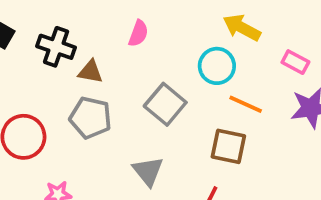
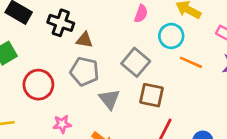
pink semicircle: (138, 33) -> (141, 14), moved
brown square: (228, 146) -> (151, 95), moved
gray triangle: (148, 171) -> (109, 99), moved

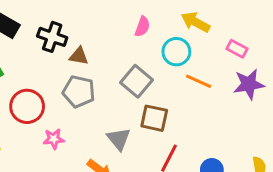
gray triangle: (109, 99) -> (119, 139), moved
pink star: (62, 124) -> (54, 139), moved

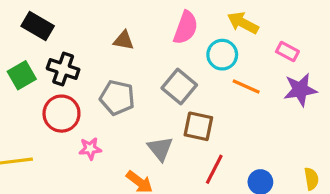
pink semicircle: (142, 27) -> (186, 28), size x1.5
black cross: (52, 37) -> (63, 69), moved
brown triangle: (79, 56) -> (124, 40), moved

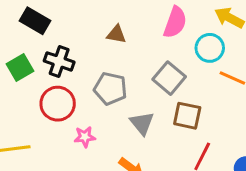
gray triangle: (160, 149) -> (142, 123), moved

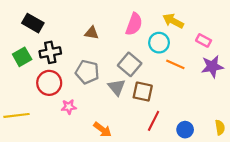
black cross: (59, 61) -> (50, 52), turned -30
gray triangle: (142, 123) -> (117, 87), moved

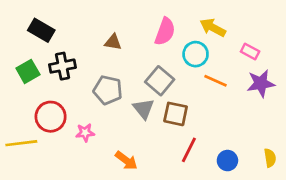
red circle: (49, 83) -> (51, 117), moved

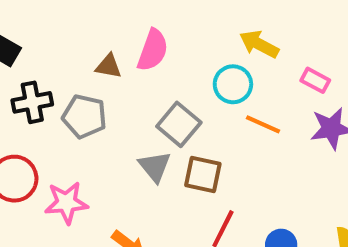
pink semicircle: (165, 32) -> (153, 50), moved
gray pentagon: (108, 90) -> (84, 116), moved
pink star: (85, 133) -> (66, 203), size x1.5

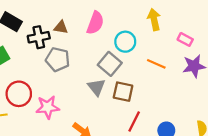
yellow arrow: (259, 44) -> (154, 19), turned 50
brown triangle: (109, 66) -> (61, 27), moved
cyan circle: (233, 84) -> (125, 42), moved
black cross: (32, 102) -> (39, 37), moved

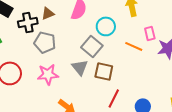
brown triangle: (61, 27) -> (48, 13), turned -32
pink rectangle: (185, 39) -> (150, 33), moved, turned 48
pink star: (48, 107) -> (48, 74), moved

